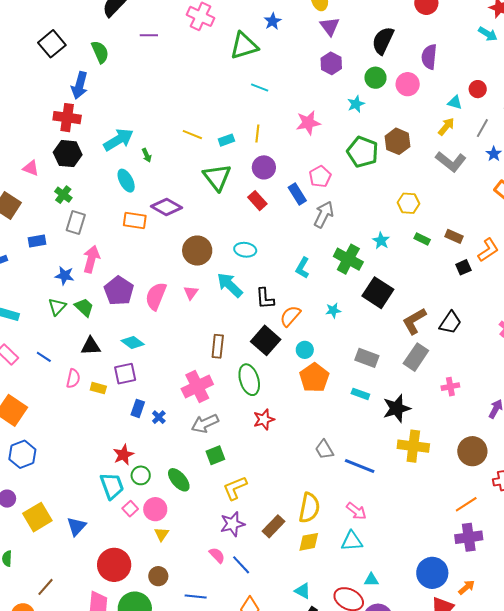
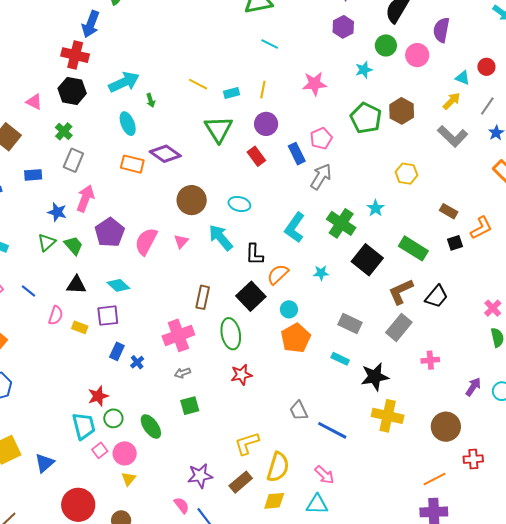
green rectangle: (422, 239) -> (413, 248), moved, size x1.8
cyan L-shape: (302, 268) -> (295, 228), size x1.4
gray arrow: (205, 423) -> (182, 373), size x0.6
yellow L-shape: (235, 488) -> (247, 443), moved

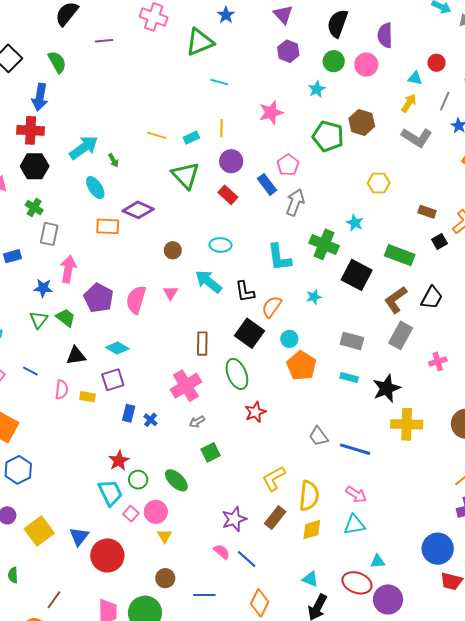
brown circle: (192, 200) -> (173, 250), size x0.6
cyan L-shape: (295, 228) -> (279, 257), turned -32
red circle: (78, 505) -> (107, 555), moved

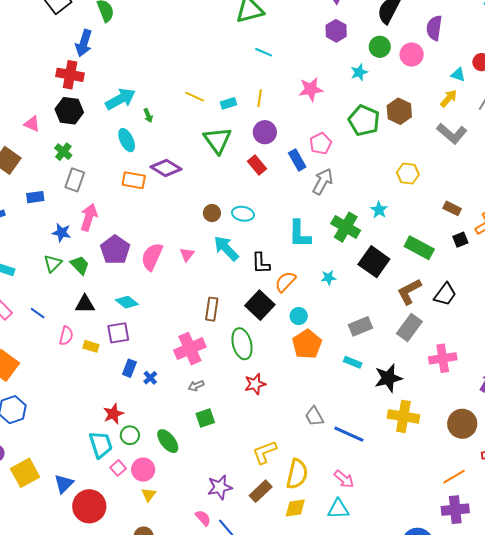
brown circle: (173, 250) -> (212, 213), moved
gray rectangle: (352, 341) -> (360, 326), turned -45
pink cross: (438, 361) -> (443, 358), size x1.5

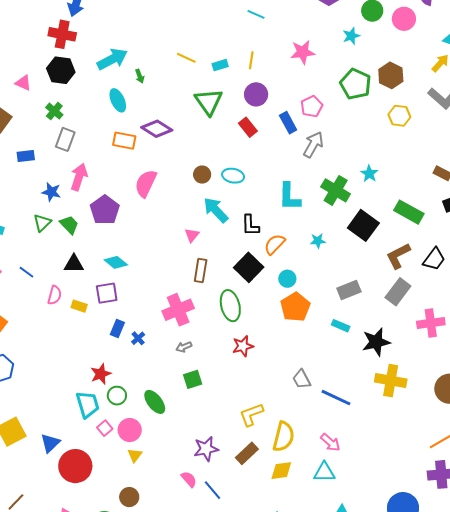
yellow hexagon: (408, 173) -> (399, 116), moved
pink triangle: (187, 254) -> (192, 235), moved
pink semicircle: (152, 257) -> (146, 183), moved

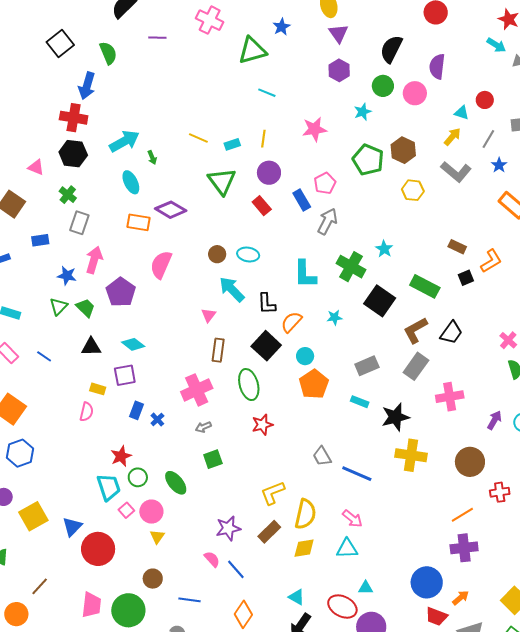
pink semicircle: (55, 295) -> (86, 412), moved

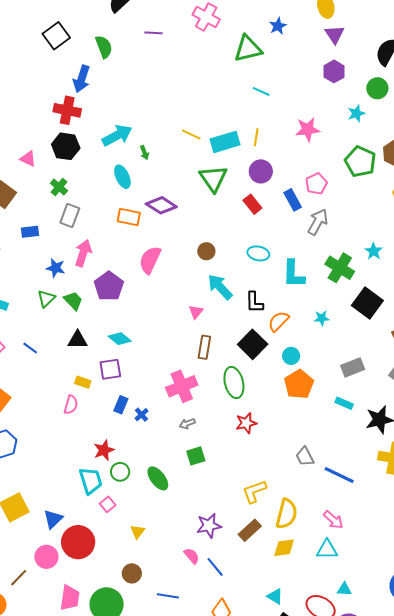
cyan rectangle: (232, 144) -> (225, 142), size x1.8
cyan ellipse: (248, 255) -> (258, 253), moved
pink circle: (151, 512) -> (46, 557), moved

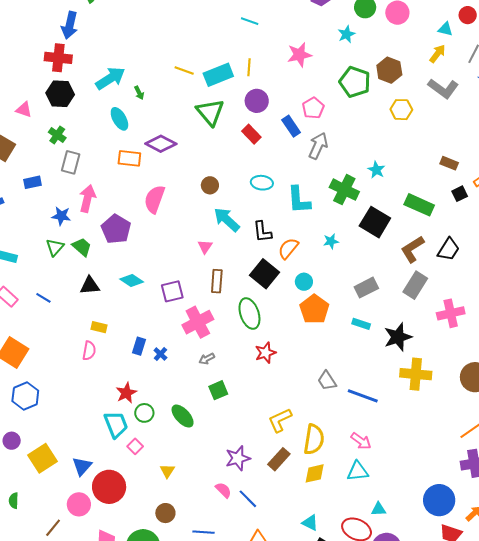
purple square: (110, 369) -> (172, 291), moved

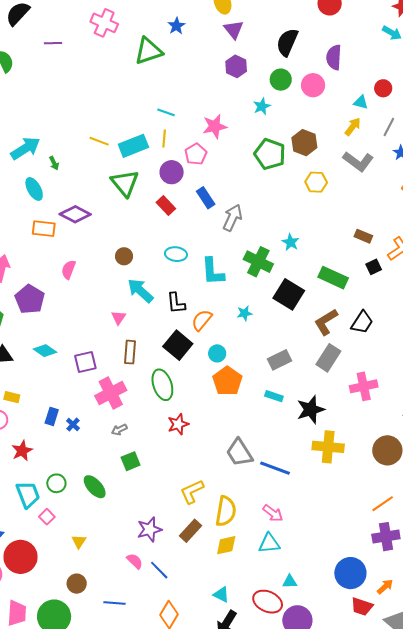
cyan line: (250, 21) -> (166, 112), moved
pink pentagon: (313, 108) -> (196, 154), moved
pink semicircle: (155, 199) -> (69, 270), size x0.7
gray trapezoid: (327, 381) -> (239, 453), size x1.4
red star: (126, 393) -> (22, 451), moved

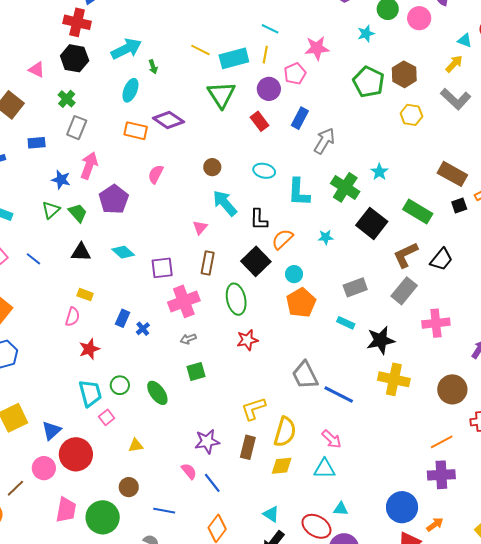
cyan ellipse: (34, 189) -> (130, 90), turned 45
blue rectangle: (206, 198) -> (300, 118), turned 55
brown rectangle: (363, 236) -> (452, 174), size x1.6
brown rectangle: (191, 531) -> (248, 447), turned -35
yellow triangle: (79, 541) -> (136, 445), turned 42

